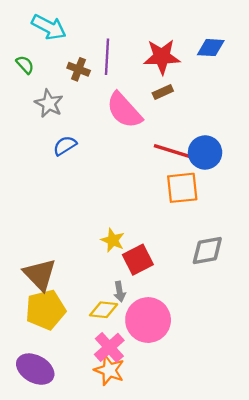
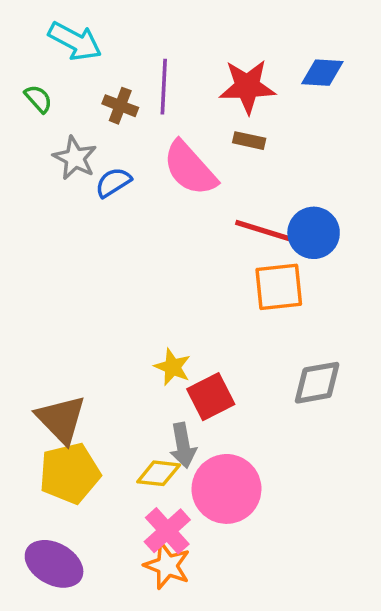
brown rectangle: (163, 92) -> (249, 141), turned 36
blue semicircle: (65, 146) -> (113, 182), moved
gray arrow: (120, 292) -> (183, 445), size x1.4

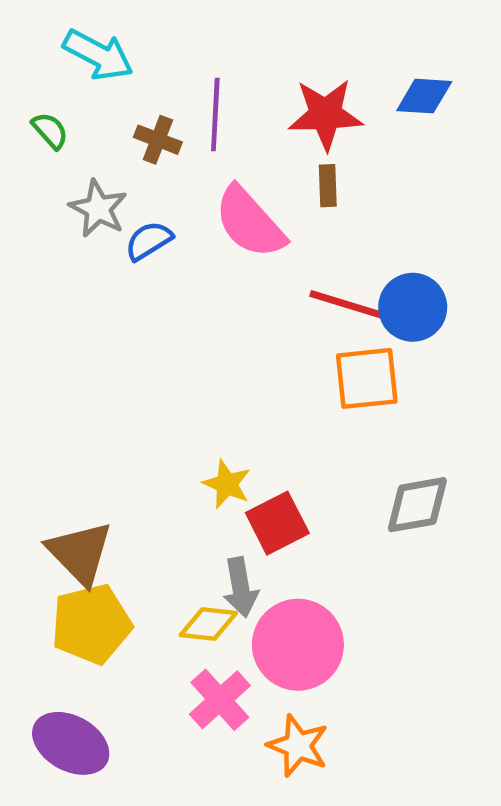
brown rectangle: (249, 141) -> (328, 186), turned 76
orange star: (167, 566) -> (298, 746), moved

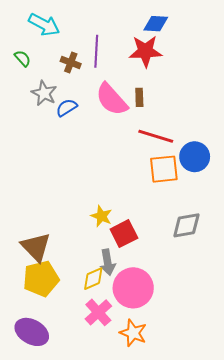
blue diamond: (424, 96) -> (156, 24), moved
brown rectangle: (328, 186) -> (139, 97), moved
blue circle: (413, 307) -> (195, 157), moved
yellow diamond: (208, 624) -> (93, 279), turned -30

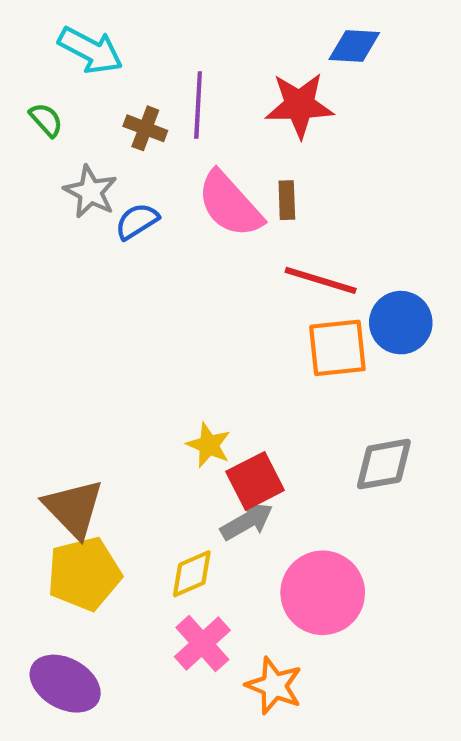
blue diamond: (156, 24) -> (354, 46), moved
gray arrow: (108, 262) -> (247, 521), moved, turned -110
pink circle: (133, 288) -> (323, 593), moved

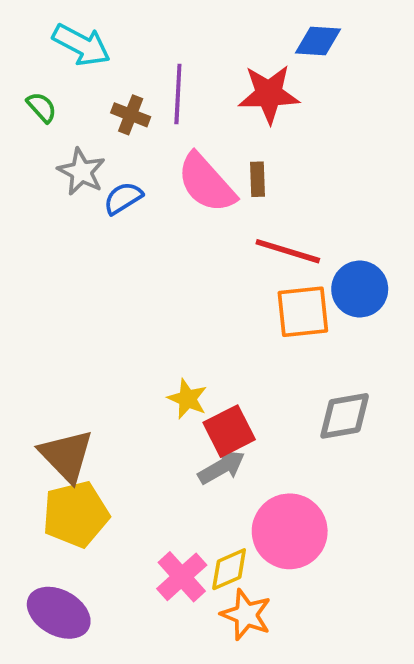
yellow diamond: (192, 574) -> (229, 569), moved

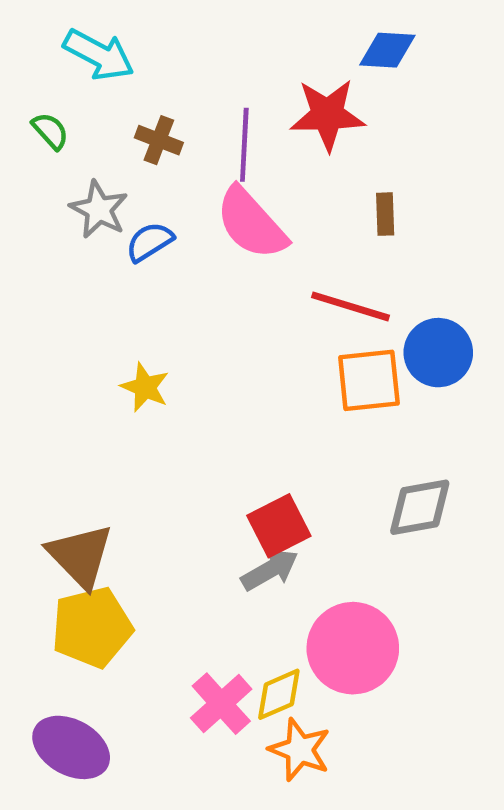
purple line: (178, 94) -> (244, 145), moved
brown rectangle: (257, 179) -> (385, 214), moved
yellow star: (187, 399) -> (145, 387), moved

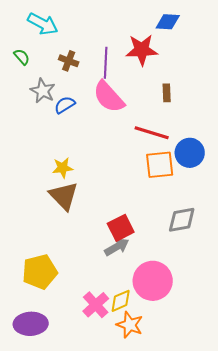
yellow star: (145, 387) -> (63, 168), turned -30
brown triangle: (80, 556) -> (64, 196), moved
purple ellipse: (71, 747) -> (31, 324), turned -32

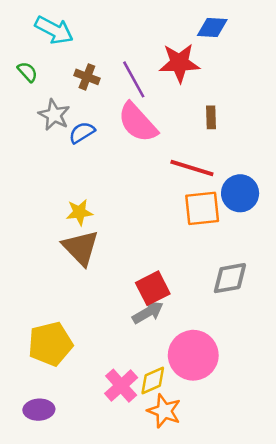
purple line: (106, 63) -> (134, 79), turned -32
purple ellipse: (31, 324) -> (39, 410), size x0.7

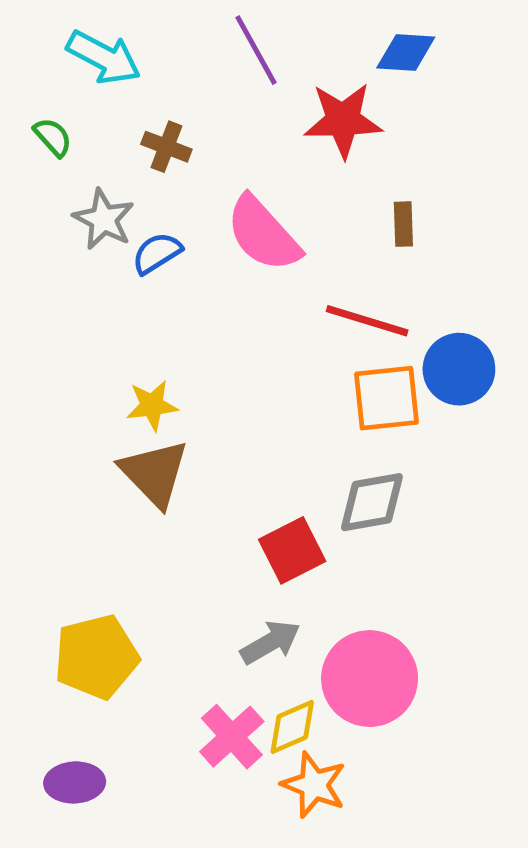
purple line: (134, 79) -> (256, 50), moved
gray diamond: (230, 278) -> (372, 502), moved
gray arrow: (148, 312) -> (270, 642), moved

